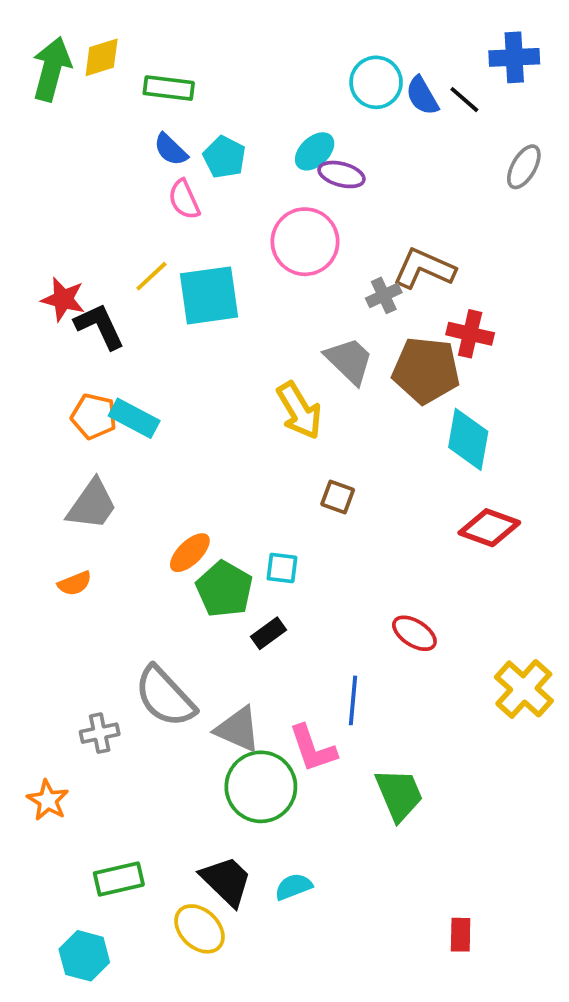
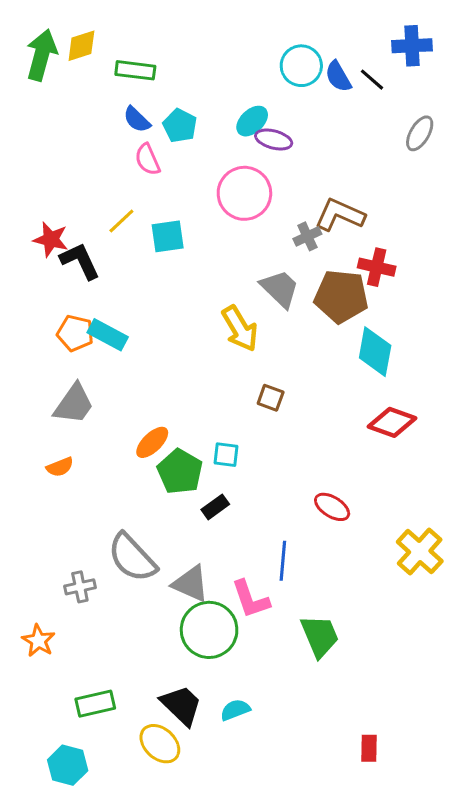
cyan square: (209, 295) -> (168, 236), size x0.7

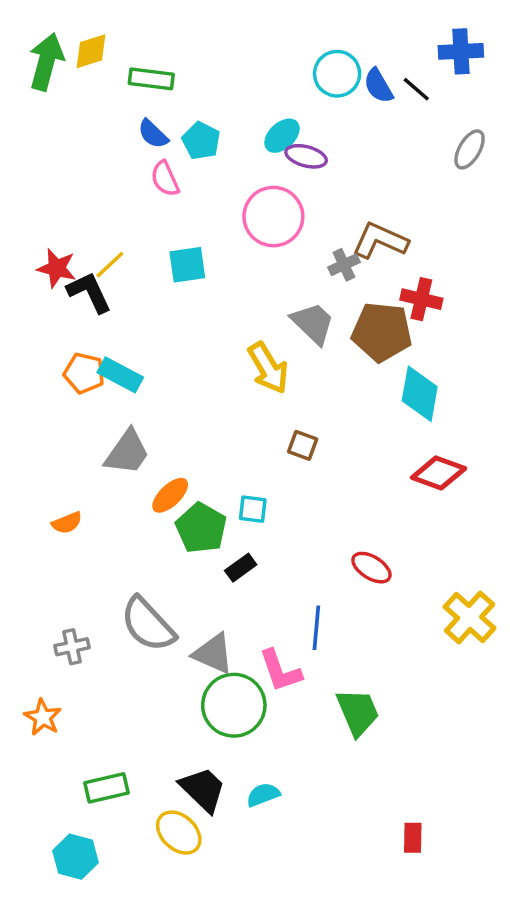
yellow line: (121, 221) -> (110, 265), moved
gray trapezoid: (74, 404) -> (127, 452), moved
gray cross: (80, 587) -> (72, 647), moved

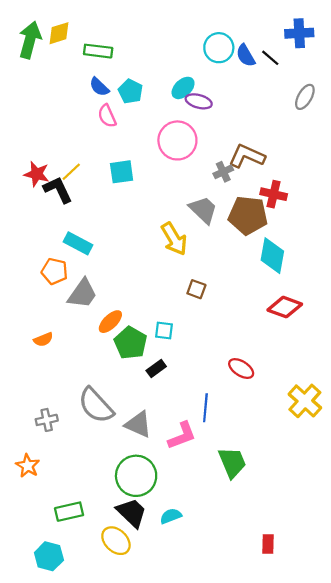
orange pentagon: (84, 373) -> (54, 271), moved
pink L-shape: (280, 671) -> (182, 436), turned -92
green circle: (234, 705) -> (136, 476), moved

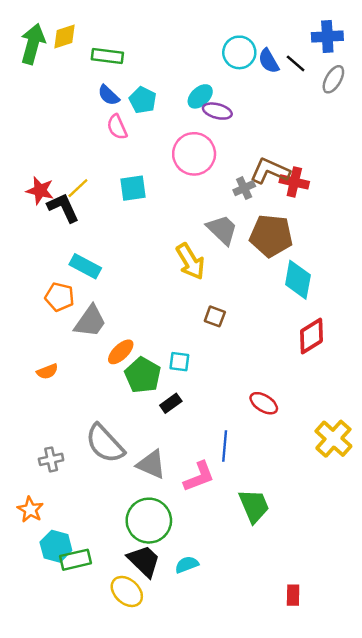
gray ellipse: (305, 97) -> (333, 79), moved
red cross: (274, 194) -> (294, 182), moved
red diamond: (285, 307) -> (311, 336), turned -52
cyan hexagon: (49, 556) -> (56, 546), moved

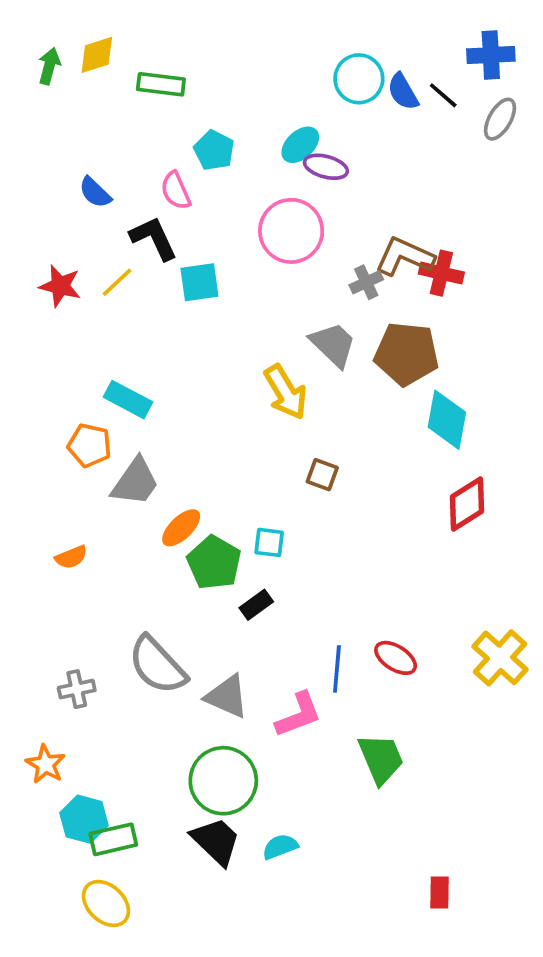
green arrow: (33, 44) -> (49, 66), size x0.6
blue semicircle: (108, 95) -> (95, 192), moved
black L-shape: (63, 208) -> (154, 238), moved
red ellipse: (264, 403) -> (396, 658), moved
yellow ellipse: (127, 591) -> (106, 903), moved

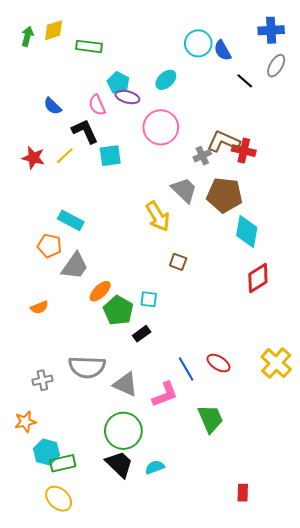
black line: (443, 95) -> (245, 81), moved
purple ellipse: (326, 167) -> (127, 97), moved
gray semicircle: (157, 665) -> (87, 367), turned -45
blue line: (337, 669) -> (186, 369), turned -35
orange star: (46, 764) -> (25, 422), turned 30

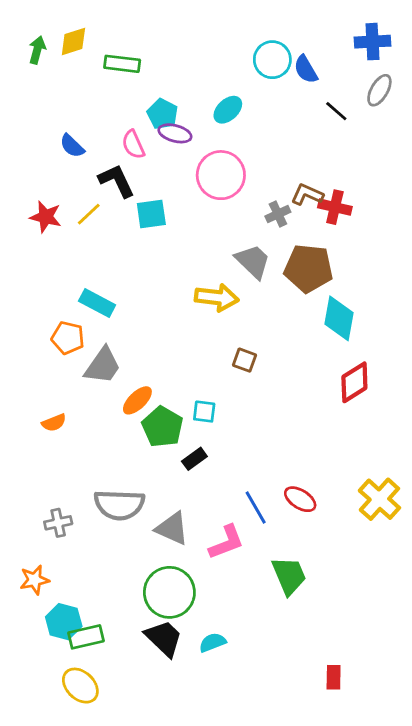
brown L-shape: (224, 141) -> (307, 195), size x0.7
yellow arrow: (158, 216) -> (217, 297), turned -52

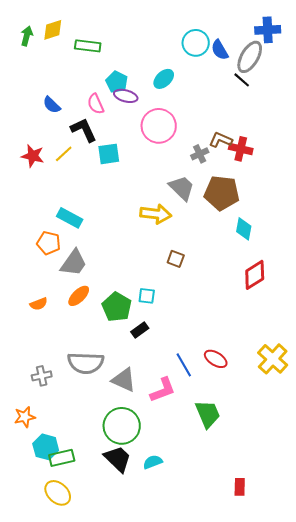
gray ellipse: (379, 90) -> (250, 57), moved, size x1.4
cyan diamond: (339, 318) -> (244, 229), size x0.7
orange ellipse: (137, 400) -> (79, 296), moved

